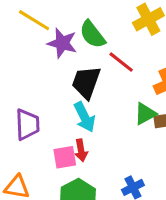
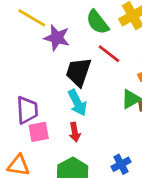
green semicircle: (92, 34) -> (98, 22), moved
pink square: (65, 157) -> (39, 132), moved

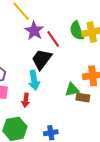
green semicircle: (98, 22) -> (77, 31), moved
red line: (109, 54) -> (53, 39), moved

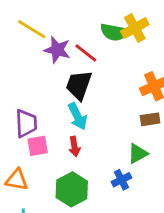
green semicircle: (77, 31) -> (114, 32), turned -42
green triangle: (72, 90) -> (138, 154), moved

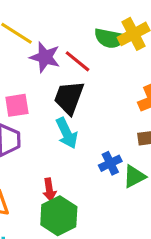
pink square: (38, 146) -> (17, 105), moved
red arrow: (74, 146) -> (49, 190), moved
blue cross: (121, 180) -> (110, 163), moved

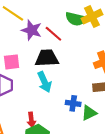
black trapezoid: (69, 98) -> (47, 58), turned 65
blue cross: (110, 163) -> (73, 103), turned 32

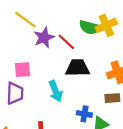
purple star: (32, 30) -> (44, 38), turned 30
black trapezoid: (47, 58) -> (78, 68), moved

